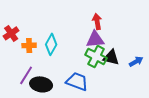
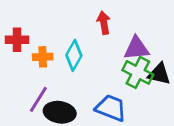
red arrow: (97, 21) -> (104, 23), moved
red cross: (11, 33) -> (17, 40), turned 35

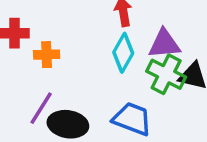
cyan diamond: (74, 55) -> (123, 53), moved

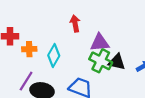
cyan diamond: (123, 53) -> (54, 55), moved

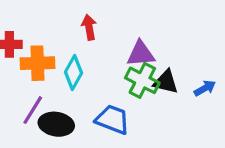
red arrow: (75, 23) -> (89, 27), moved
orange cross: (29, 49) -> (37, 63), size x1.5

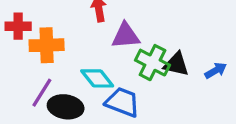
purple triangle: (141, 54) -> (126, 36), moved
cyan diamond: (73, 73) -> (97, 78), moved, turned -68

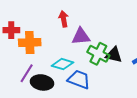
cyan diamond: (97, 78) -> (63, 64), turned -35

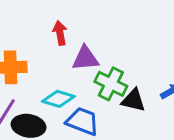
black triangle: (114, 55) -> (133, 100), moved

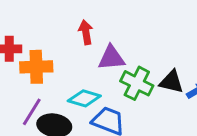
black triangle: (133, 100) -> (171, 82), moved

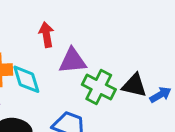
cyan diamond: (84, 98) -> (26, 79), moved, turned 56

